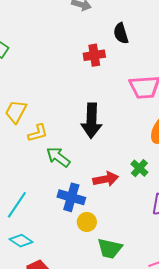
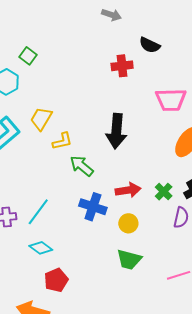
black semicircle: (121, 33) -> (150, 45), turned -50
green cross: (139, 168) -> (164, 192), moved
yellow circle: (87, 222) -> (128, 223), moved

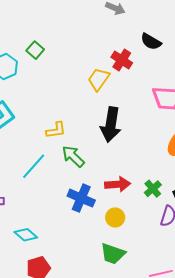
green square: (28, 56) -> (35, 50), moved
red cross: (122, 66) -> (122, 60), turned 35
yellow trapezoid: (41, 119) -> (99, 79), moved
cyan line: (38, 212) -> (34, 166), moved

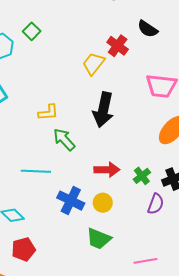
cyan line: (34, 166) -> (36, 171), moved, turned 48
blue cross: (81, 198) -> (71, 201), moved

